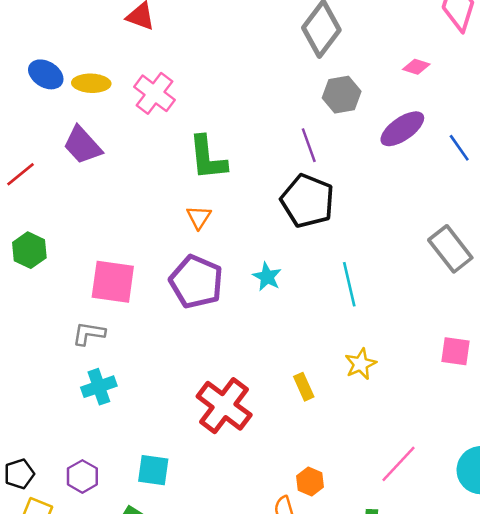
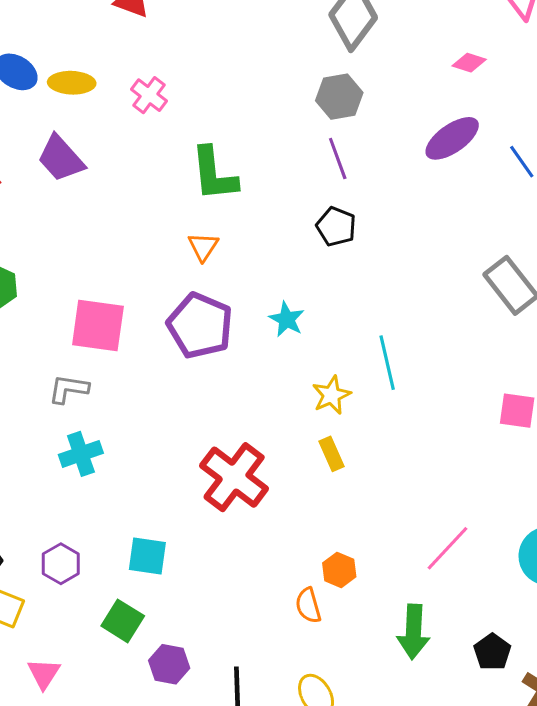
pink cross: (155, 93) -> (149, 95), size x0.7
gray hexagon: (342, 95) -> (339, 97), moved
black pentagon: (307, 201) -> (336, 227), size x0.6
cyan line: (349, 284) -> (387, 363), moved
yellow star: (361, 364) -> (331, 395), moved

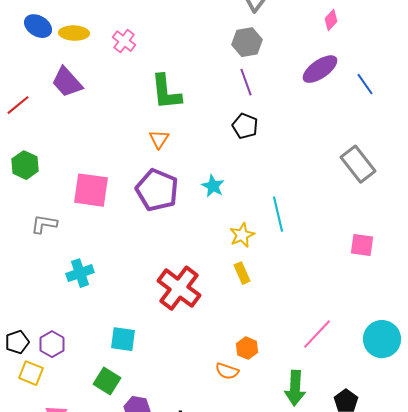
pink diamond: (469, 63) -> (331, 20), turned -65
gray L-shape: (69, 389) -> (44, 224), moved
purple hexagon: (61, 564) -> (52, 344), moved
orange semicircle: (308, 605) -> (227, 371), turned -55

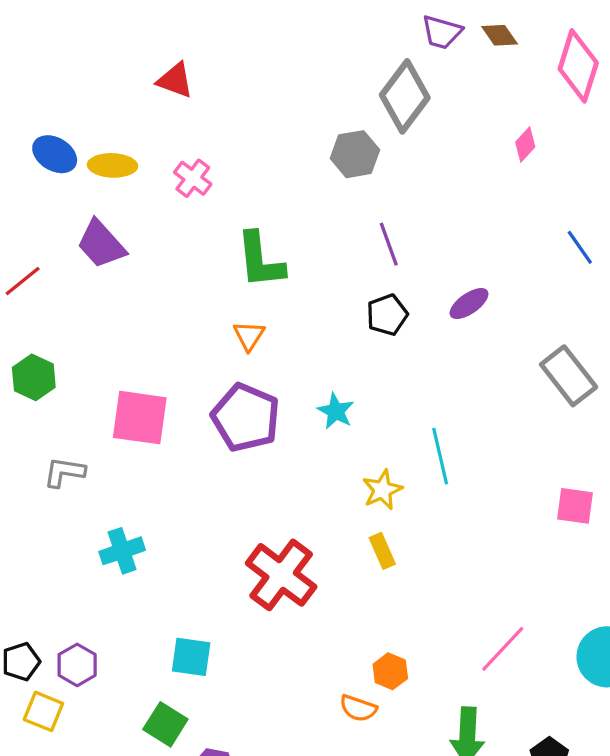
gray hexagon: (247, 42) -> (355, 154), moved
purple ellipse: (320, 69) -> (469, 304), moved, size x0.7
black pentagon: (245, 126) -> (387, 315), turned 30

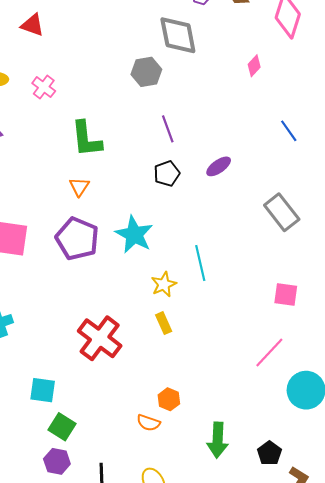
gray diamond: (405, 96) -> (178, 35), turned -48
cyan star: (336, 411) -> (134, 235), size x1.6
pink line: (503, 649) -> (269, 353), moved
green square: (165, 724) -> (62, 427), moved

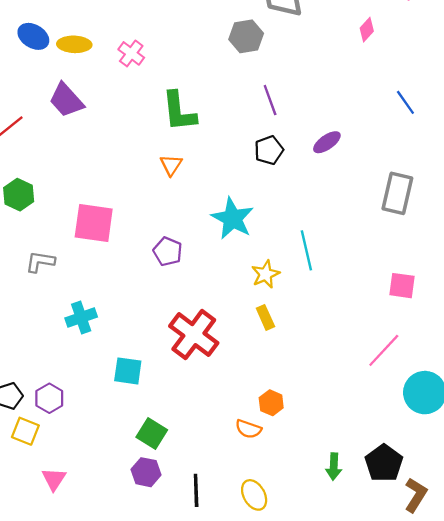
gray rectangle: (282, 212) -> (397, 193), turned 51
purple pentagon: (77, 239) -> (168, 251), moved, size x0.6
cyan square: (43, 390) -> (128, 371), moved
green arrow: (218, 440) -> (334, 467), moved, size x0.7
black pentagon: (269, 453) -> (384, 463), size x1.4

